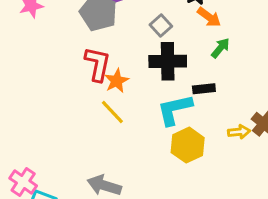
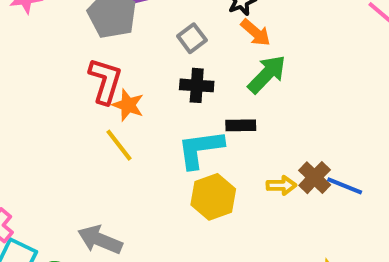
green arrow: (220, 48) -> (267, 74), size x1.5
black cross: (168, 61) -> (197, 85), size x0.7
orange star: (117, 81) -> (128, 105), turned -30

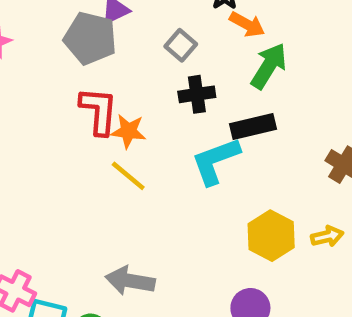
black rectangle: (241, 125) -> (253, 126), size x1.4
yellow arrow: (281, 185) -> (327, 236), moved
yellow hexagon: (213, 197) -> (271, 236), moved

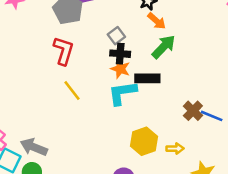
gray square: (181, 45) -> (116, 36), moved
orange star: (128, 131) -> (120, 69), moved
gray arrow: (130, 281) -> (34, 147), moved

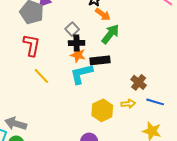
blue line: (212, 116) -> (155, 102), moved
yellow arrow: (175, 149) -> (128, 104), moved

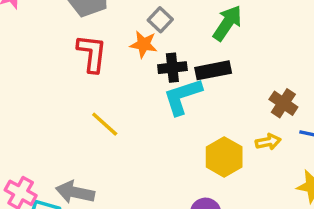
black cross: (77, 43) -> (172, 68), moved
orange star: (78, 55) -> (144, 44), moved
yellow line: (41, 76) -> (105, 124), moved

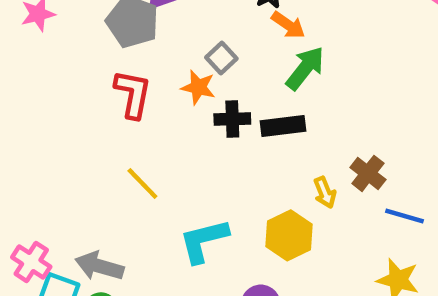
cyan L-shape: (183, 96) -> (204, 241), moved
yellow arrow: (268, 142) -> (325, 192), moved, turned 75

